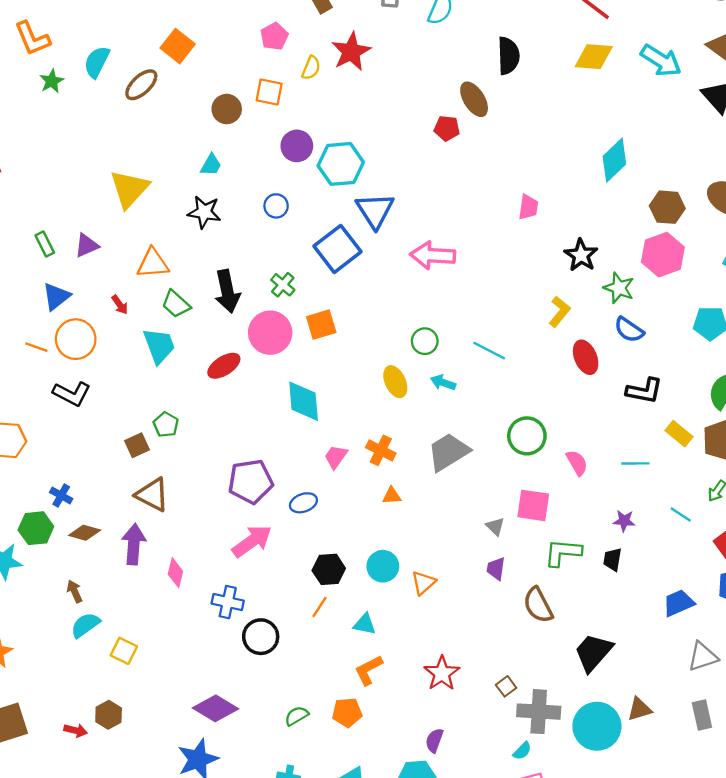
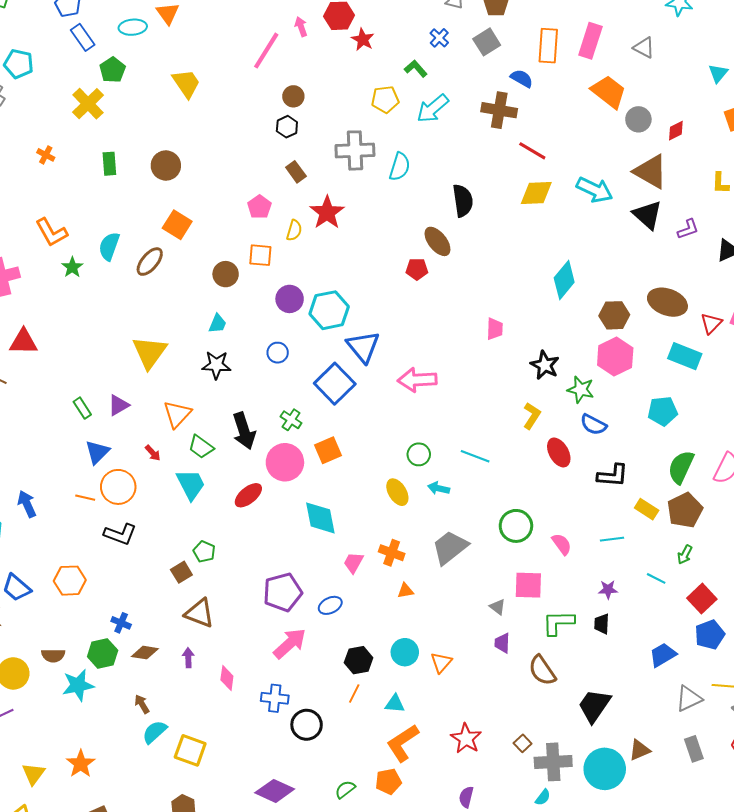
orange triangle: (153, 263) -> (177, 414), turned -36
purple arrow: (134, 544) -> (188, 658), size x0.6
yellow square: (124, 651) -> (190, 750), size x1.4
orange L-shape: (369, 670) -> (403, 743), size x1.4

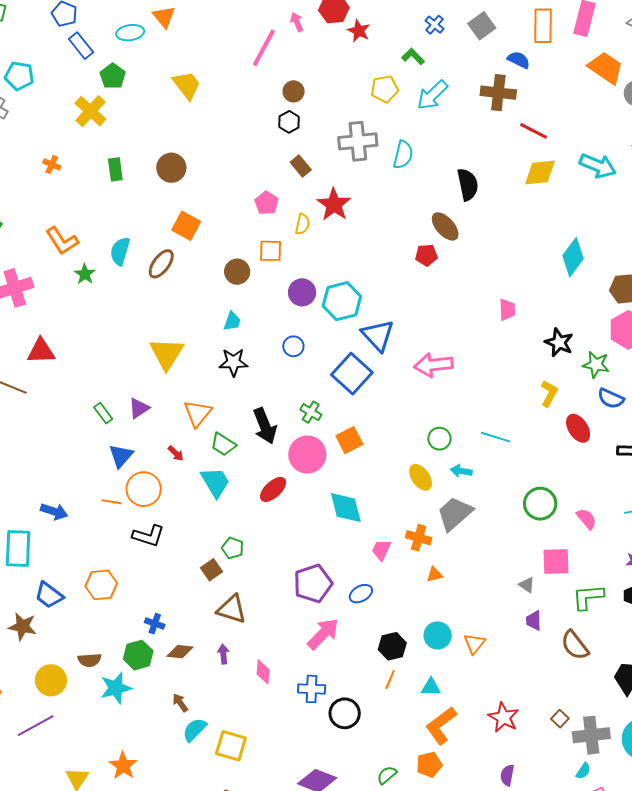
blue arrow: (27, 504) -> (54, 511), turned 136
gray trapezoid: (450, 547) -> (455, 514), moved

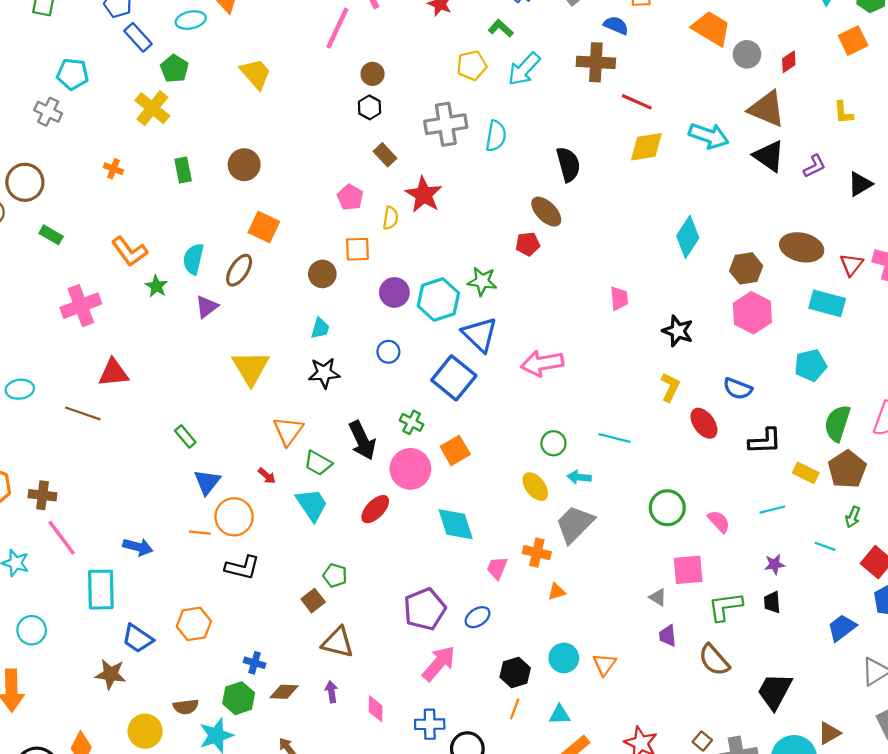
green star: (596, 365) -> (482, 281), moved
purple triangle: (139, 408) -> (207, 307), moved

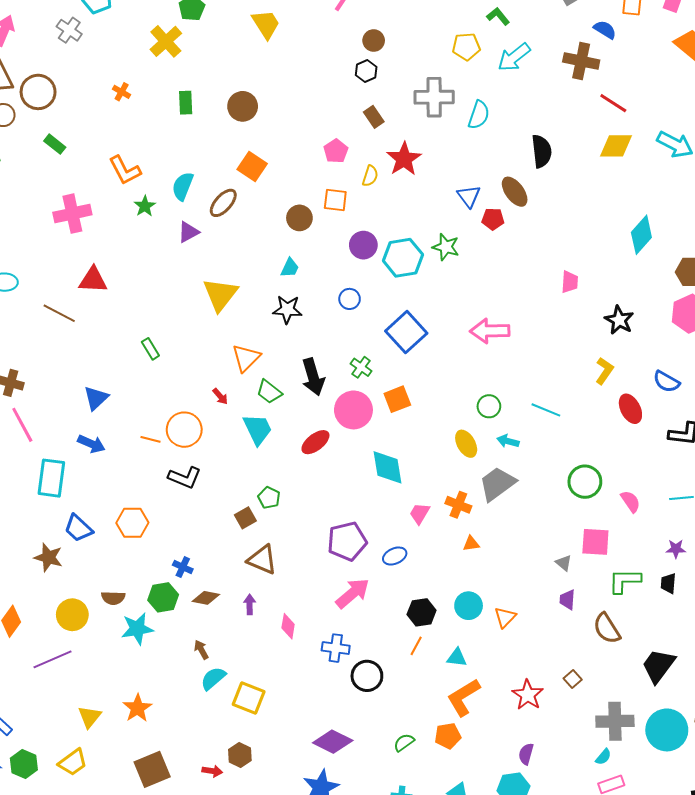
blue triangle: (480, 335) -> (469, 196), moved, size x0.7
blue triangle: (207, 482) -> (96, 398), moved
brown square: (702, 741) -> (573, 679), moved

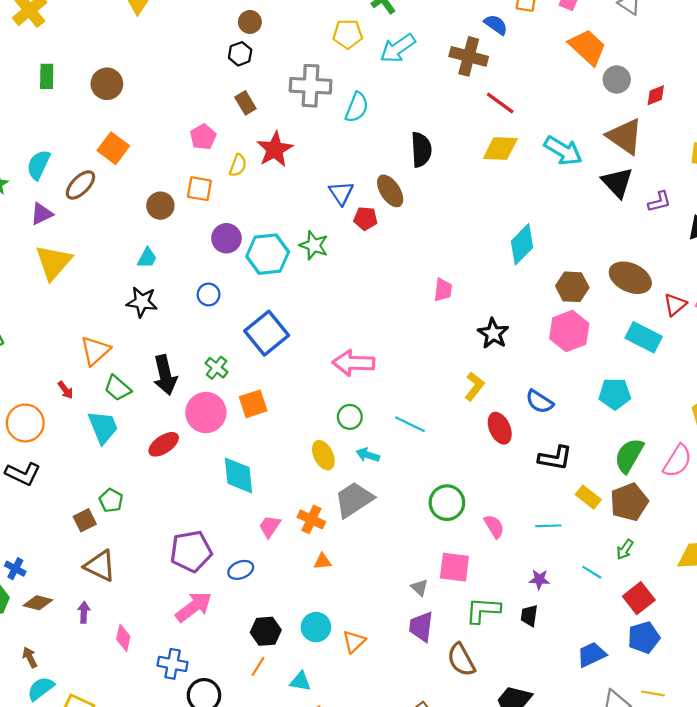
yellow triangle: (220, 295) -> (54, 262), moved
pink arrow: (490, 331) -> (353, 363), moved
purple trapezoid: (567, 600) -> (421, 627), size x1.4

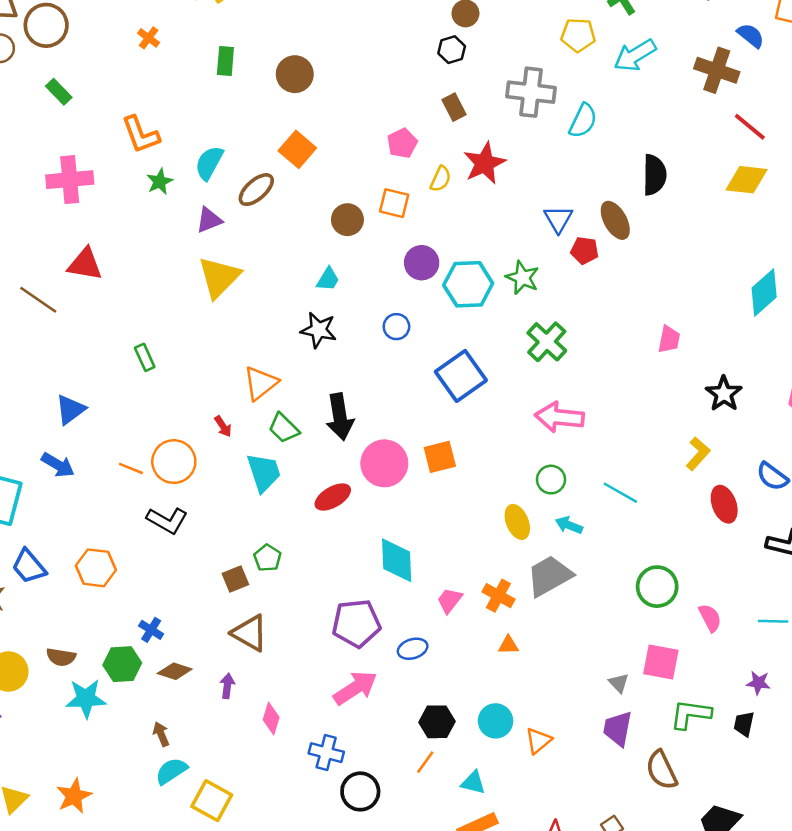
green cross: (217, 368) -> (547, 342), moved, size x1.5
cyan diamond: (238, 475) -> (397, 560), moved

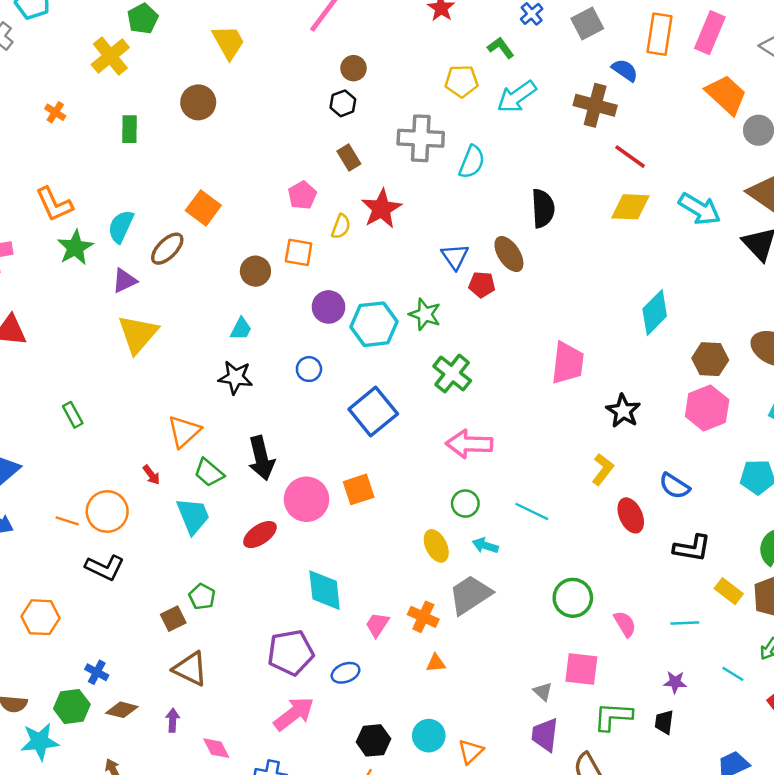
brown circle: (295, 74) -> (198, 102), moved
green star: (160, 182) -> (75, 247), size x1.4
pink trapezoid: (669, 339) -> (568, 363), size x1.6
pink diamond: (271, 718) -> (216, 748), turned -40

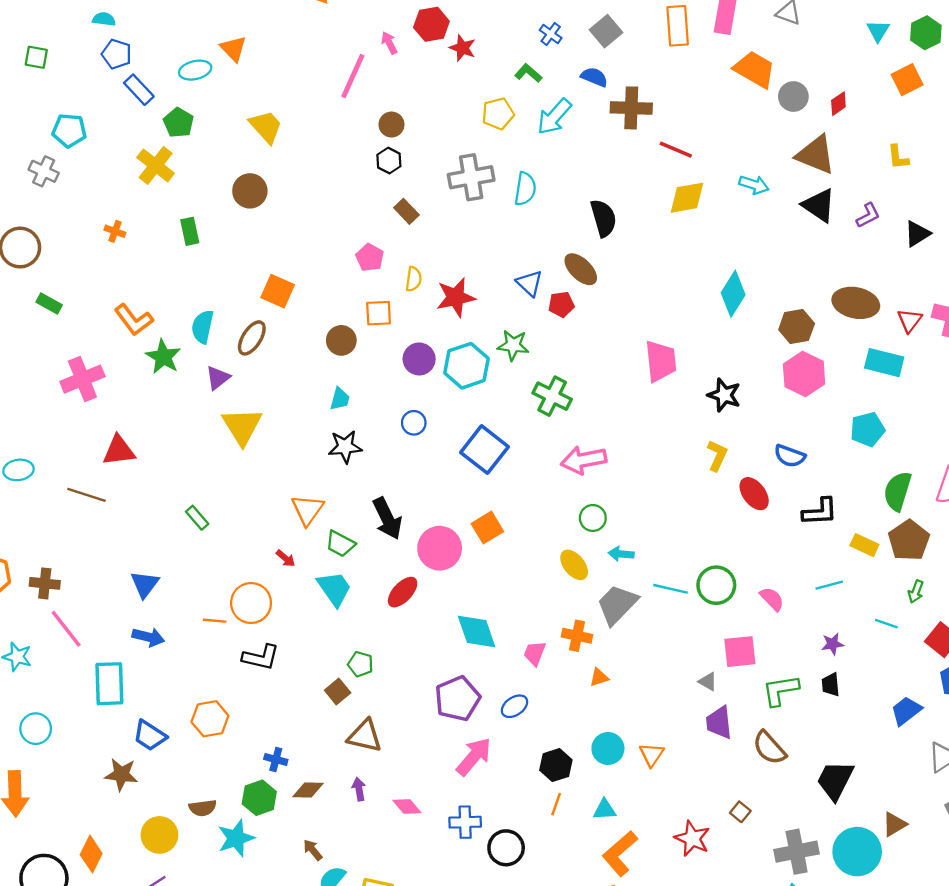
blue semicircle: (625, 70) -> (594, 77), moved
red star: (381, 209) -> (456, 297), moved, turned 30
cyan arrow: (700, 209) -> (754, 185), size x0.7
cyan line: (532, 511) -> (671, 589), moved

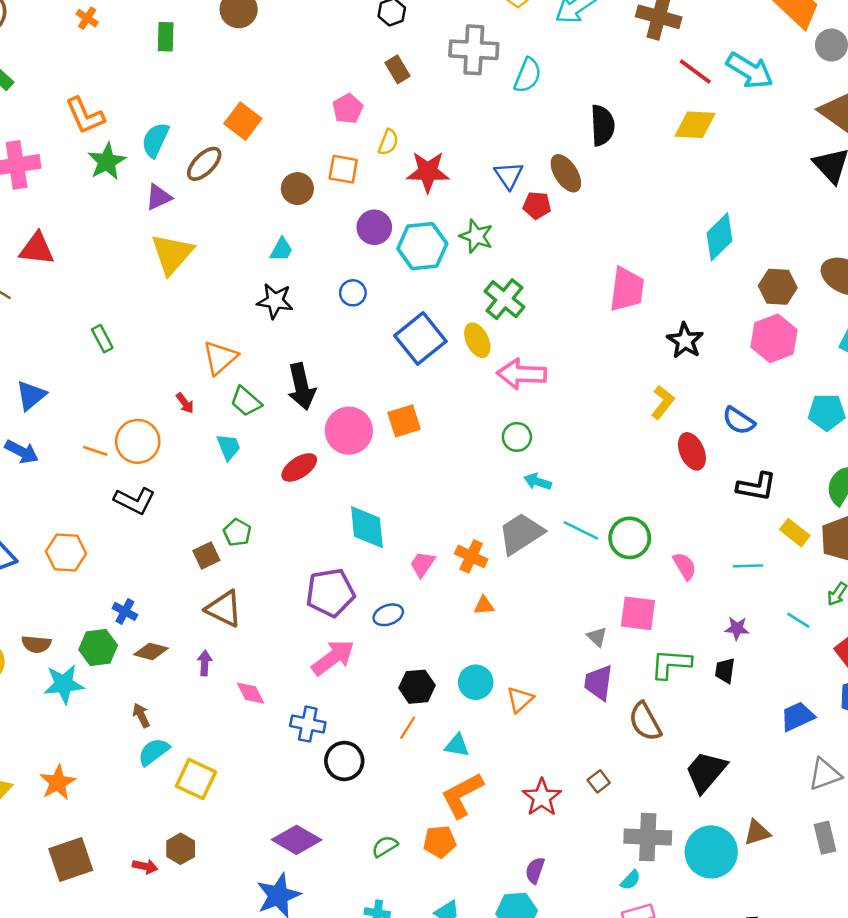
cyan arrow: (754, 185) -> (750, 71), moved, size x1.5
yellow ellipse: (574, 565) -> (477, 340), moved
cyan trapezoid: (334, 589) -> (229, 447), size x0.7

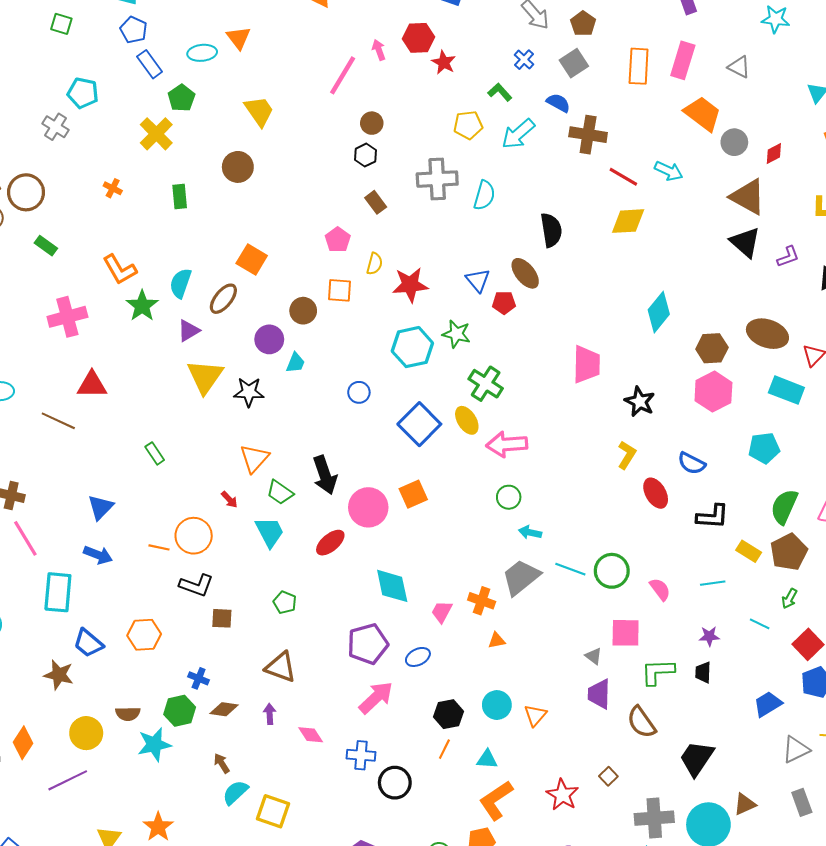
cyan arrow: (750, 71) -> (669, 171), size x0.7
purple circle: (374, 227) -> (269, 339), moved
black star: (275, 301) -> (249, 392), moved
cyan trapezoid: (229, 447) -> (270, 532), size x1.4
brown square: (206, 556) -> (222, 618), moved, turned 35

